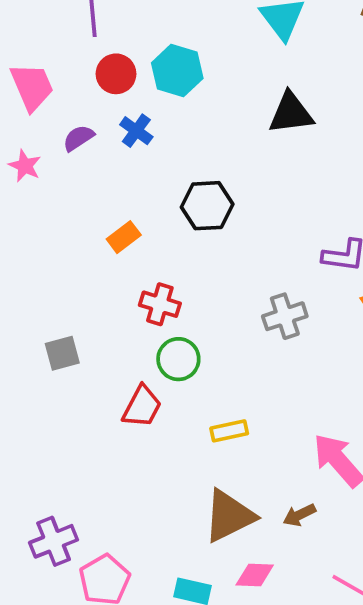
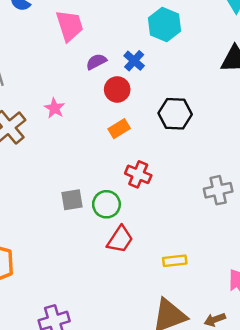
red circle: (116, 74) -> (117, 89), moved
pink star: (25, 166) -> (55, 108), moved
green circle: (178, 359) -> (106, 204), moved

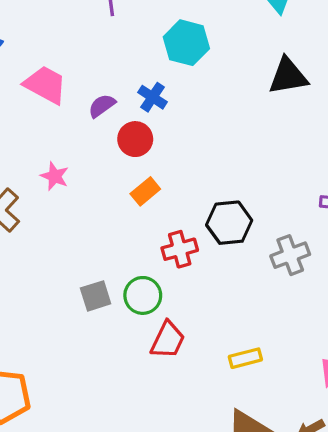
pink trapezoid: (70, 26) -> (45, 85), moved, turned -36
black hexagon: (175, 114) -> (229, 223), moved
red cross: (138, 174) -> (180, 249), turned -30

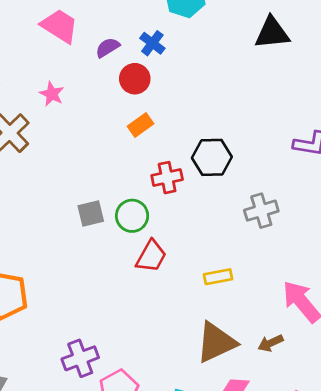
pink star: (55, 176) -> (52, 94), moved
gray cross: (290, 255) -> (261, 211), moved

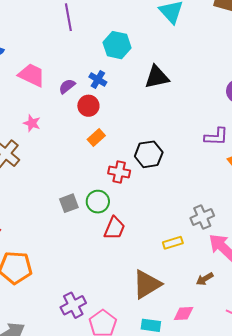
black triangle: (272, 33) -> (157, 77), moved
red cross: (167, 178) -> (119, 172), turned 30
gray cross: (261, 211) -> (202, 217), moved
yellow rectangle: (218, 277) -> (173, 243), moved
brown triangle: (216, 342) -> (147, 284), moved

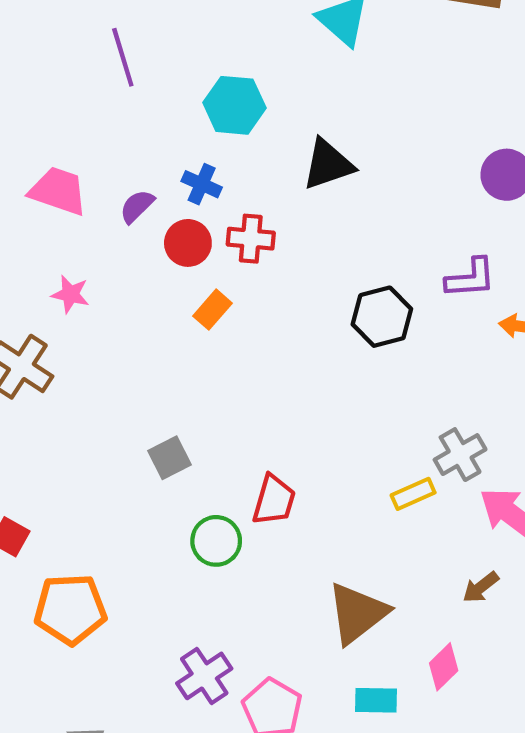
black hexagon: (149, 154) -> (382, 317), moved
red cross: (119, 172) -> (251, 239), moved
green circle: (98, 202) -> (216, 541), moved
yellow rectangle: (173, 243) -> (413, 494), moved
pink diamond: (184, 313) -> (444, 667), turned -35

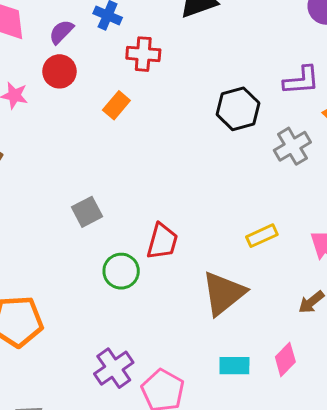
red circle: (188, 243) -> (59, 71), moved
gray cross: (460, 455) -> (292, 146), moved
brown triangle: (357, 613) -> (223, 293), moved
cyan rectangle: (376, 700) -> (234, 366), moved

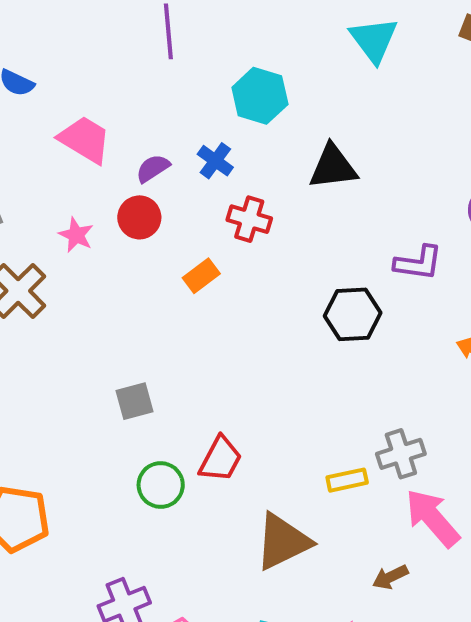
purple L-shape: (301, 80) -> (418, 263), moved
gray cross: (292, 146) -> (401, 454), moved

